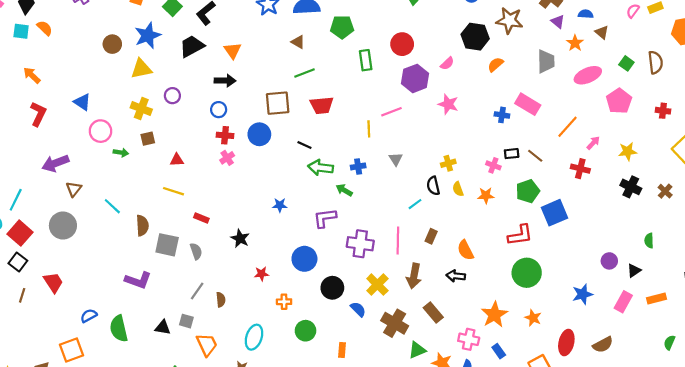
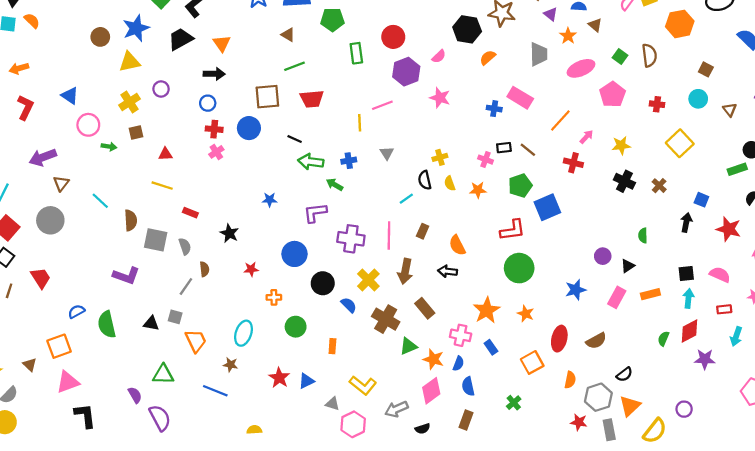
orange arrow: (32, 75) -> (19, 68), turned -60
yellow cross: (141, 109) -> (130, 102), turned 36
brown semicircle: (221, 300) -> (204, 269), moved

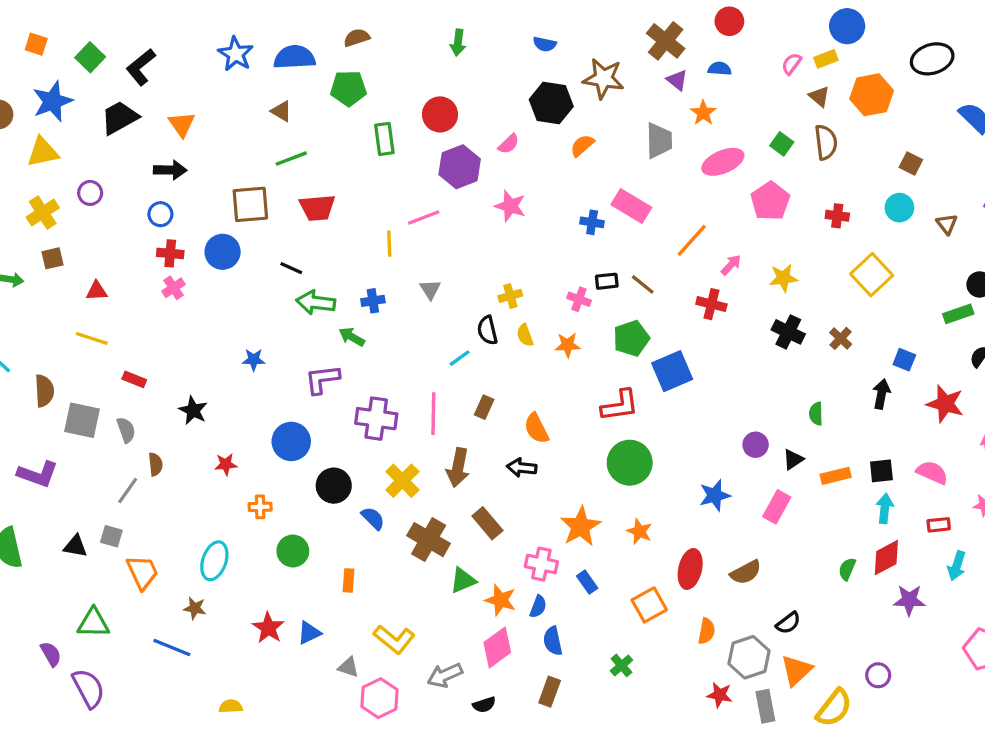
brown triangle: (595, 25) -> (819, 96), moved
orange rectangle: (650, 294) -> (836, 476), moved

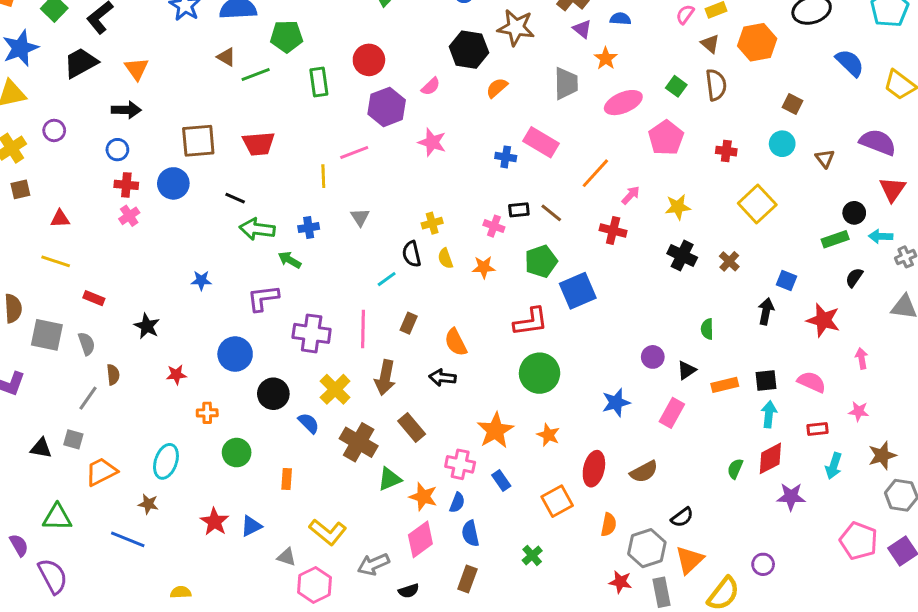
green line: (291, 159) -> (256, 75), moved
orange trapezoid: (142, 572) -> (101, 472), turned -92

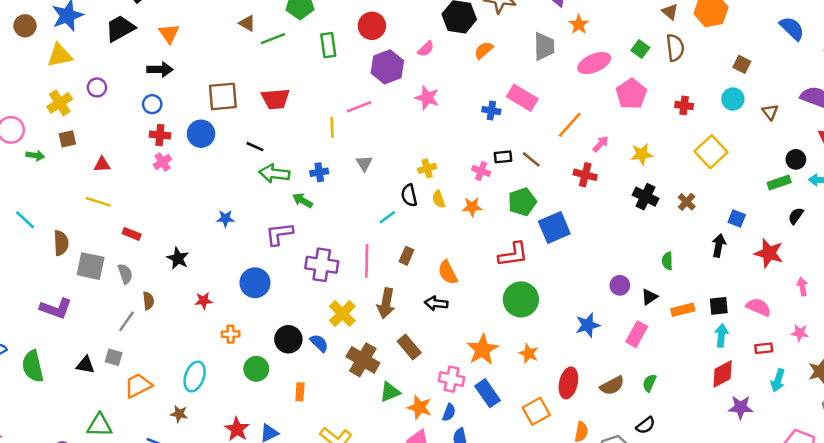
black circle: (273, 394) -> (288, 339), moved
green semicircle: (735, 469) -> (649, 383), moved
blue rectangle: (501, 480) -> (488, 393), size x1.5

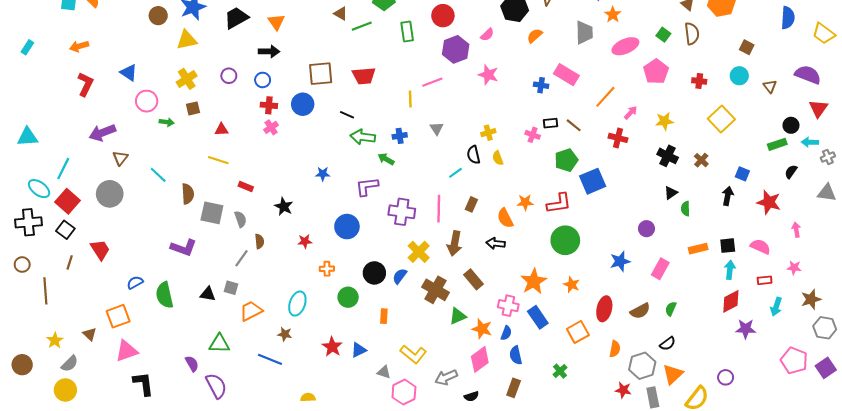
blue semicircle: (792, 28) -> (788, 18), turned 50
purple circle: (97, 87) -> (229, 76), moved
orange star: (472, 207) -> (525, 202), moved
black triangle: (649, 297) -> (671, 193), moved
blue semicircle: (319, 343) -> (400, 276), turned -98

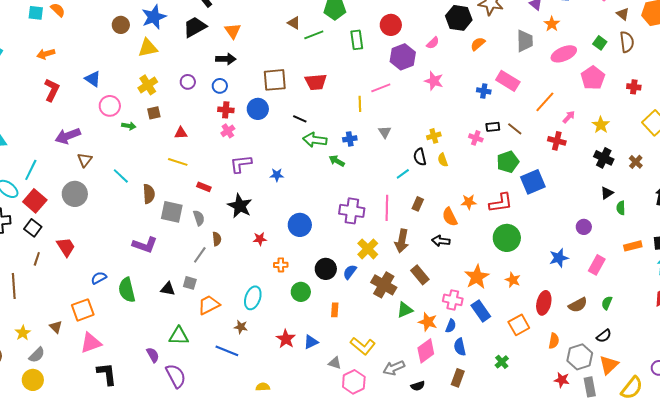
yellow star: (664, 121) -> (601, 125), turned -30
purple L-shape: (367, 186) -> (241, 164), moved
black star: (284, 207) -> (240, 206), size x1.4

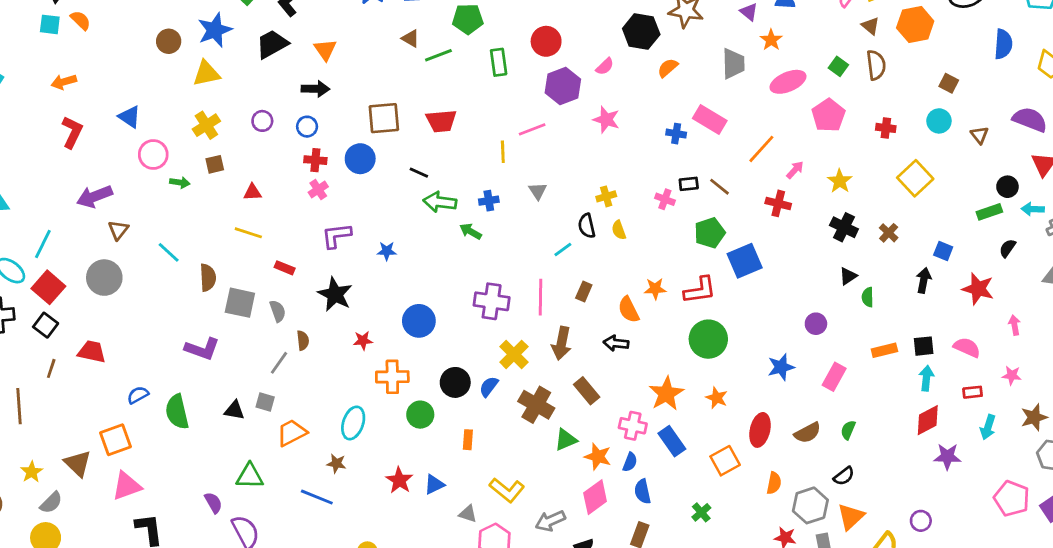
red trapezoid: (66, 247) -> (92, 352), turned -45
orange cross: (281, 265) -> (392, 377), size x1.6
brown triangle: (56, 327) -> (78, 463), size x1.5

